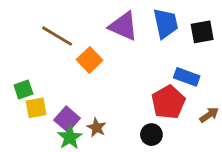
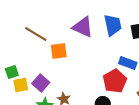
orange square: (90, 60) -> (59, 51), turned 36
purple square: (67, 119) -> (41, 83), moved

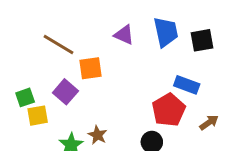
purple triangle: (83, 27) -> (124, 35), size x0.7
purple square: (41, 83) -> (65, 92), moved

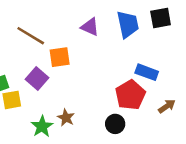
black square: (202, 40) -> (161, 18), moved

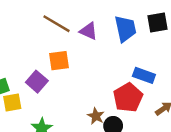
brown line: (31, 36) -> (57, 24), moved
brown star: (66, 118) -> (96, 116), moved

